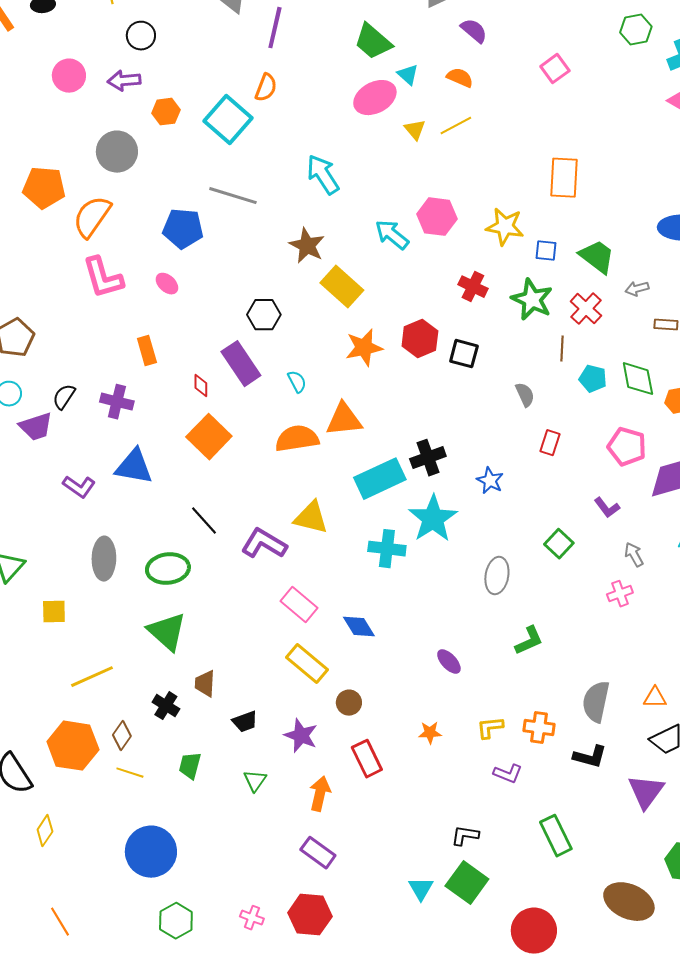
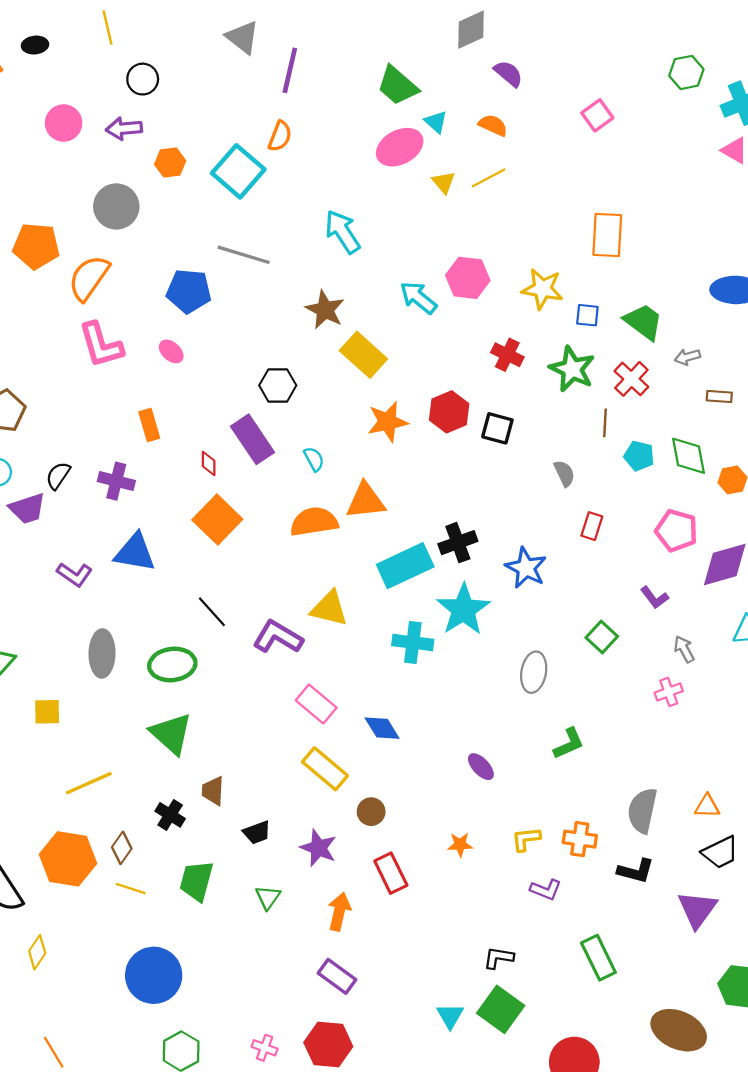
blue star: (490, 481) -> (526, 568), size x1.4
green trapezoid: (190, 766) -> (196, 881), size x1.4

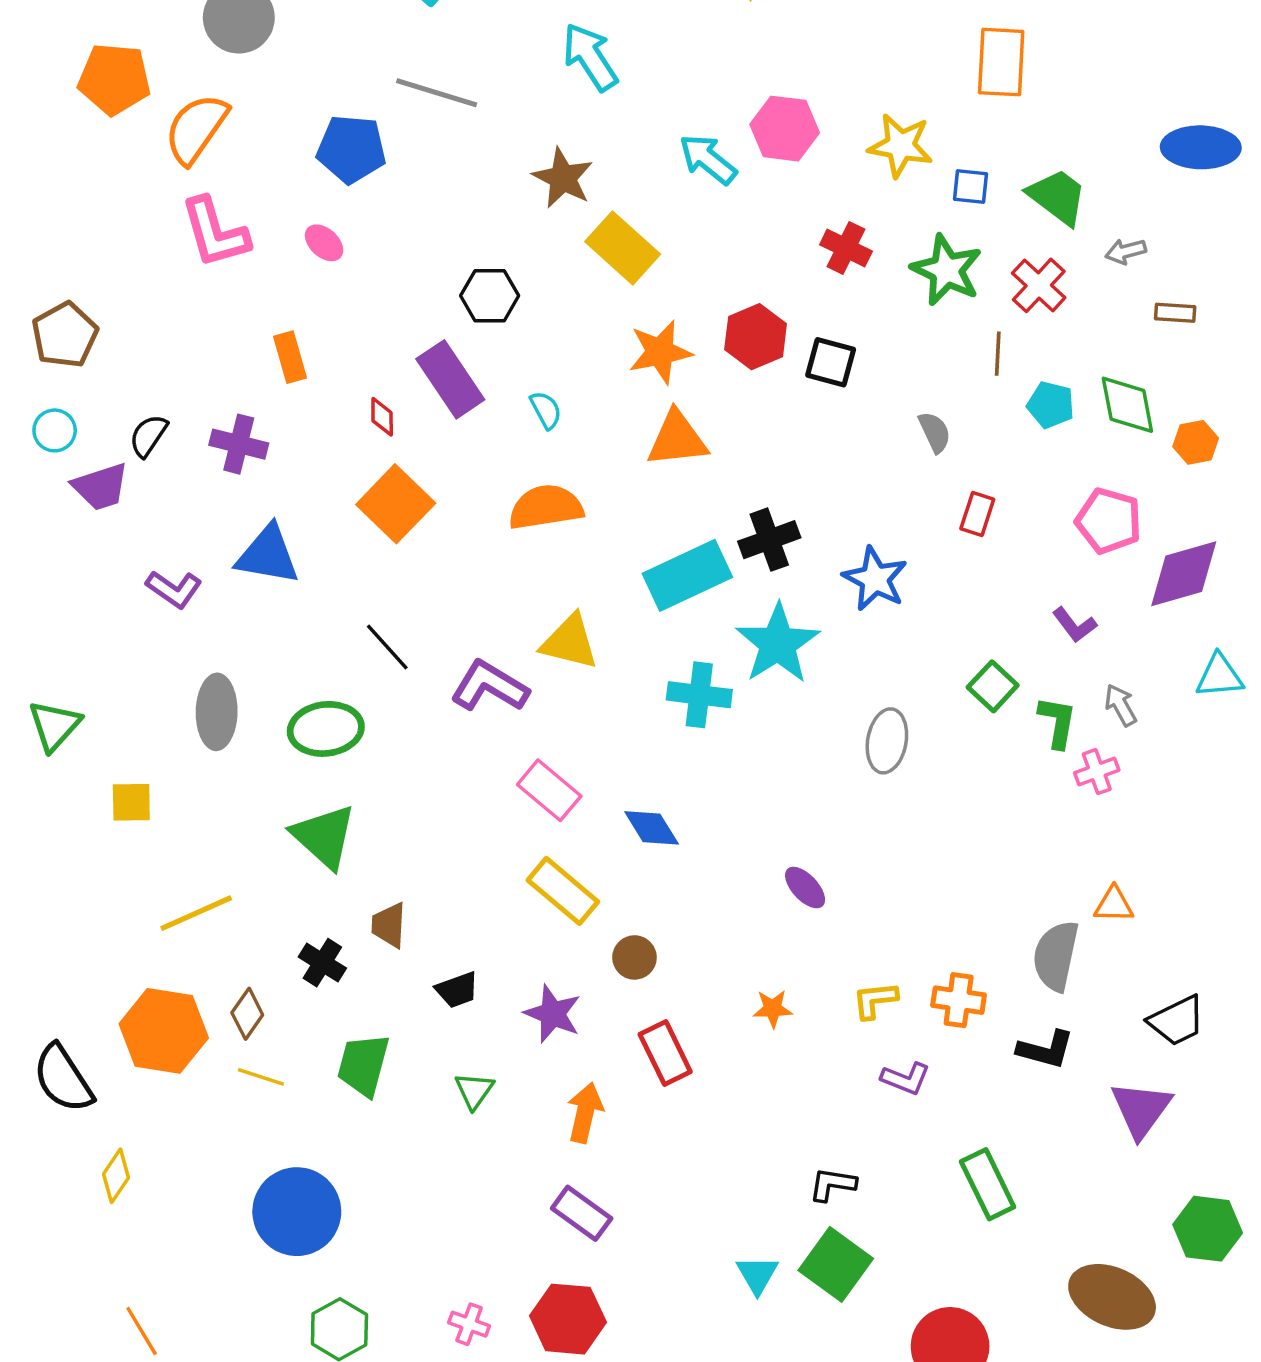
orange triangle: (366, 501) -> (677, 439), moved
green L-shape: (569, 744) -> (1057, 722), moved, turned -56
orange triangle: (707, 806) -> (1114, 905), moved

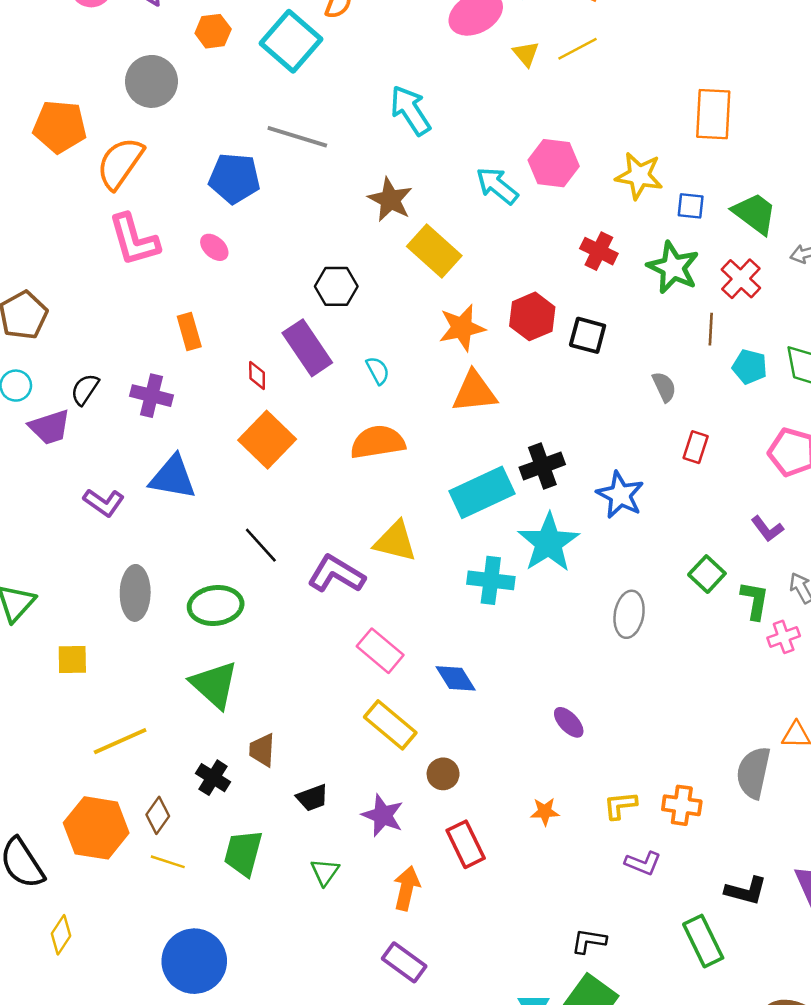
black L-shape: (1046, 1050) -> (746, 891), moved

